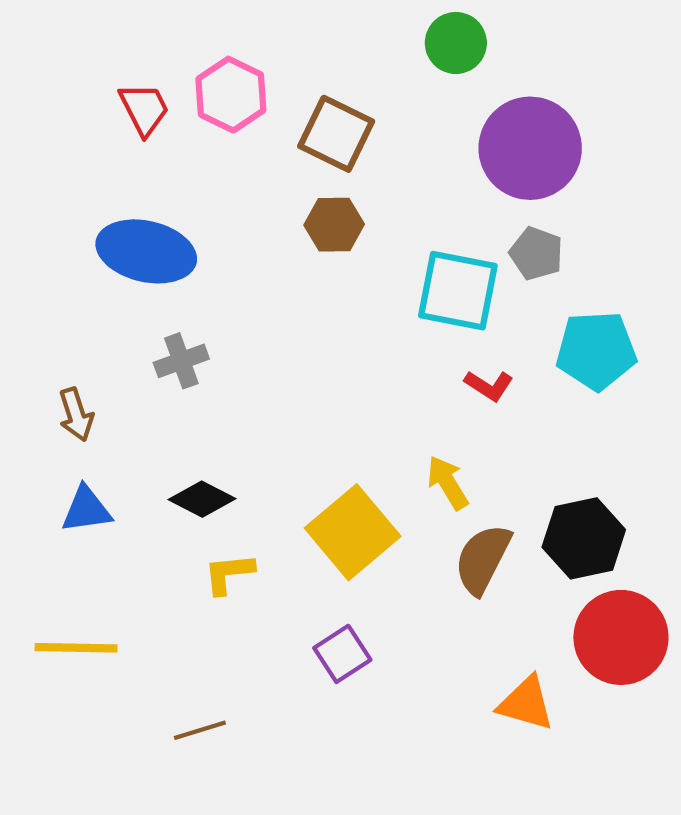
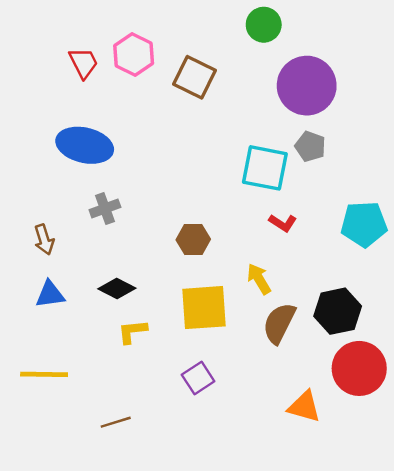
brown hexagon: (334, 225) -> (193, 240), moved
cyan pentagon: (596, 351) -> (364, 224), moved
yellow square: (353, 532) -> (204, 308), turned 36

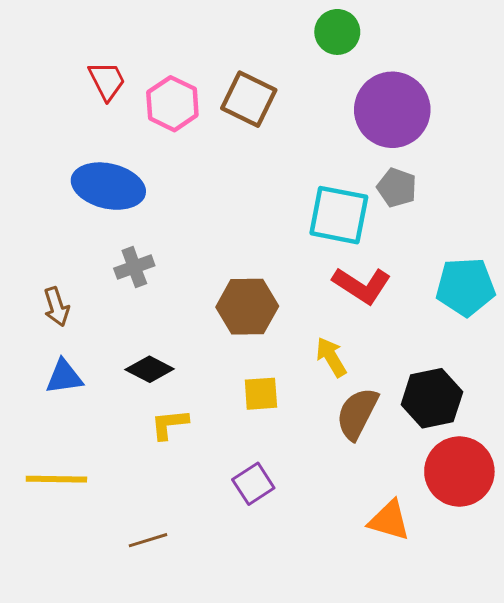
pink hexagon: (134, 55) -> (172, 104), moved
red L-shape: (283, 223) -> (362, 285), size x1.6
brown hexagon: (193, 240) -> (247, 307), size x1.4
yellow square: (204, 308) -> (261, 394), size x0.6

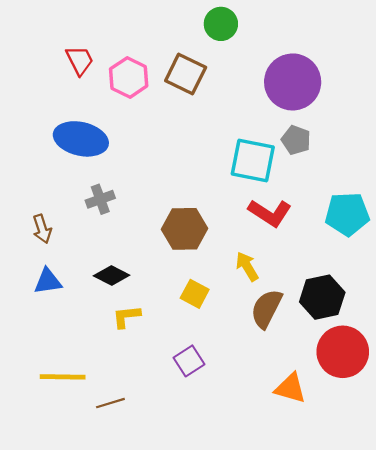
green circle: (337, 32) -> (221, 24), moved
yellow square: (261, 394) -> (195, 294), turned 32
yellow line: (56, 479) -> (63, 377), moved

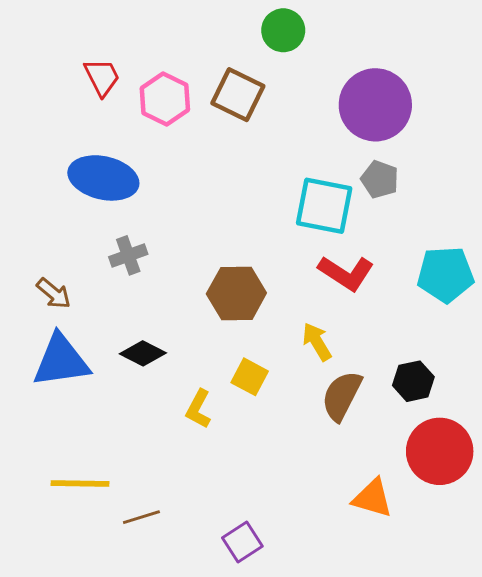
brown arrow: (42, 229) -> (54, 293), turned -32
blue triangle: (48, 281) -> (61, 361), size x1.6
black hexagon: (322, 297) -> (413, 381), size x0.7
yellow L-shape: (126, 317) -> (198, 409), moved, turned -56
purple square: (189, 361) -> (242, 542), moved

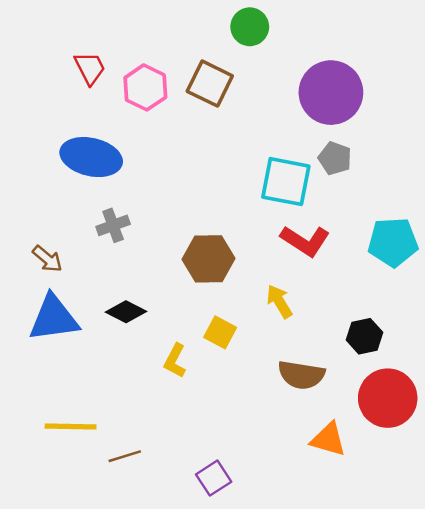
brown semicircle: (342, 396) -> (301, 375), moved, turned -108

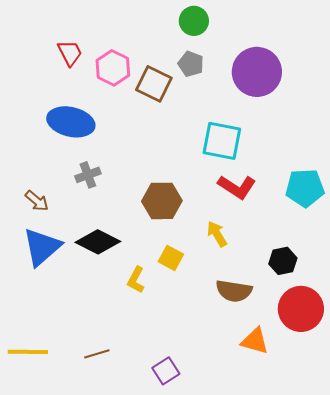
brown square: (210, 84) -> (154, 84), moved
gray pentagon: (335, 158) -> (191, 64), moved
black diamond: (126, 312) -> (98, 242), size x1.4
blue triangle: (54, 318) -> (42, 247), turned -33
yellow line: (71, 426) -> (28, 352), moved

